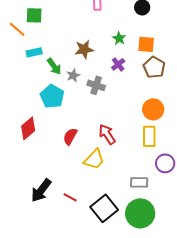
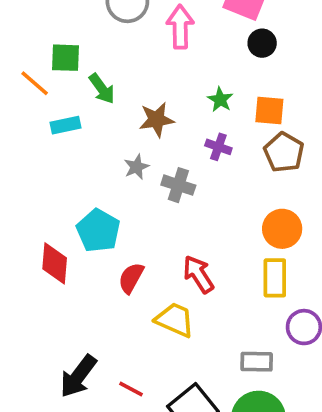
purple cross: (118, 64) -> (218, 147), turned -32
green arrow: (54, 66) -> (102, 89), moved
cyan pentagon: (52, 96) -> (98, 231), moved
red diamond: (28, 128) -> (55, 263), turned -45
yellow trapezoid: (94, 159) -> (175, 320), turned -110

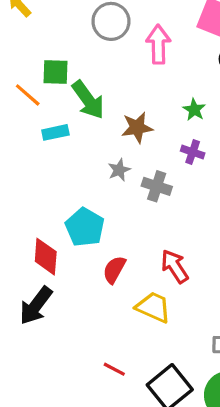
green arrow: (102, 89) -> (88, 100), size x1.4
black arrow: (78, 376) -> (36, 306), moved

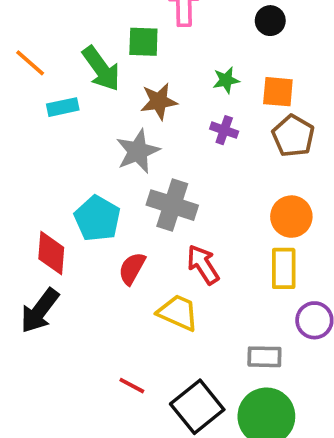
green square: (55, 72) -> (143, 42), moved
green star: (194, 110) -> (226, 80), turned 30
gray star: (119, 170) -> (138, 151), size x1.6
gray cross: (157, 186) -> (172, 205), moved, size x1.4

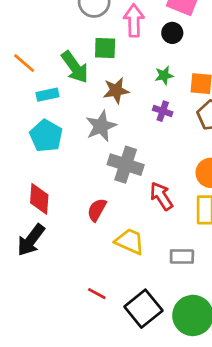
black circle: (270, 21) -> (172, 33), moved
cyan pentagon: (97, 218) -> (46, 136), moved
red arrow: (203, 265) -> (161, 196), moved
gray rectangle: (264, 357) -> (182, 256), moved

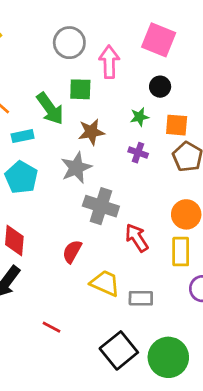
black circle: (172, 33) -> (160, 87), moved
gray rectangle: (182, 256) -> (141, 298), moved
red line: (97, 294) -> (51, 327), moved

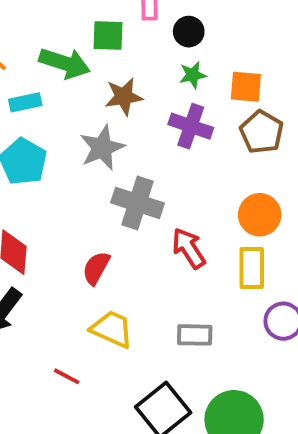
black circle: (160, 87) -> (189, 32), moved
green arrow: (50, 109) -> (65, 63), turned -36
purple cross: (138, 153) -> (191, 126), size x1.5
yellow trapezoid: (105, 283) -> (112, 329), moved

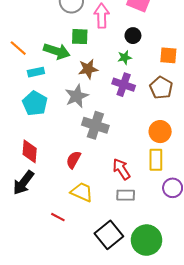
black circle: (189, 32) -> (133, 36), moved
orange square: (246, 87) -> (168, 55), moved
red arrow: (189, 248) -> (121, 169), moved

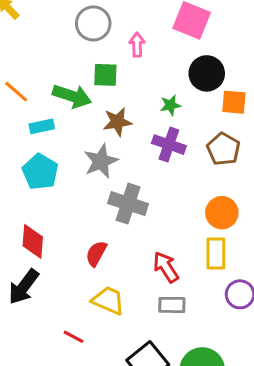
pink arrow: (102, 16) -> (137, 45), size x0.7
black circle: (133, 36) -> (207, 73), moved, size x1.5

